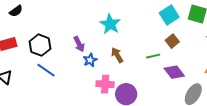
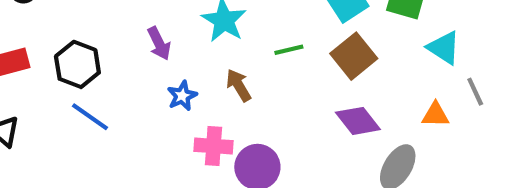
brown square: (172, 41) -> (354, 56), size x1.5
purple arrow: (79, 44) -> (159, 43), moved
green line: (153, 56) -> (289, 50), moved

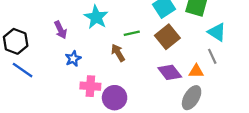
brown arrow: (239, 85) -> (118, 53), moved
gray line: (475, 92) -> (212, 56), moved
orange triangle: (435, 115) -> (196, 71), moved

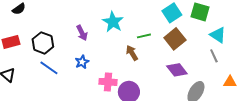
blue star: (73, 59) -> (82, 62), moved
orange triangle: (196, 71) -> (230, 82), moved

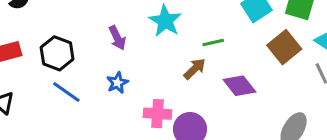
brown square: (175, 39) -> (284, 47), moved
brown arrow: (132, 53) -> (195, 69), turned 77
purple diamond: (177, 70) -> (239, 86), moved

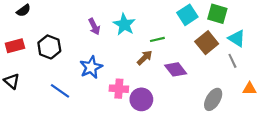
purple arrow: (117, 38) -> (94, 27), moved
blue star: (117, 83) -> (91, 67), size x1.5
blue line: (66, 92) -> (60, 91), moved

